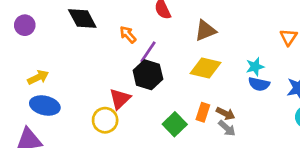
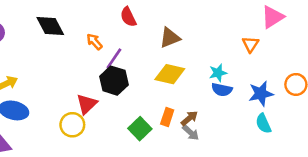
brown arrow: (226, 114) -> (189, 118), turned -66

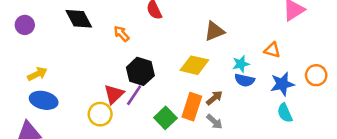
brown triangle: (170, 38) -> (214, 31), moved
orange triangle: (250, 44) -> (272, 50), moved, turned -48
purple line: (114, 58) -> (134, 95), moved
orange rectangle: (167, 117) -> (192, 107), size x1.5
brown arrow: (189, 118) -> (214, 98), moved

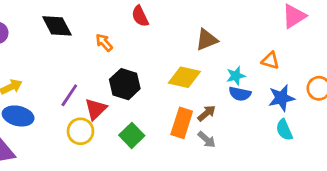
purple line: (134, 95) -> (69, 95), moved
green square: (165, 118) -> (132, 135), moved

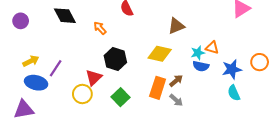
orange triangle: (270, 61) -> (212, 48), moved
purple line: (69, 95) -> (56, 68), moved

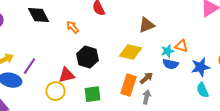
red triangle: (94, 78) -> (67, 75), turned 30
green square: (121, 97) -> (93, 94), turned 36
gray arrow: (176, 100) -> (147, 97), turned -120

